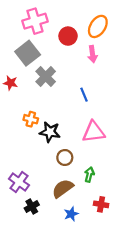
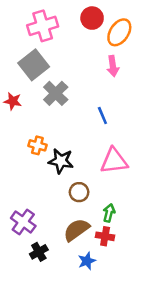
red circle: (68, 36) -> (92, 18), moved
red cross: (101, 204) -> (105, 236), moved

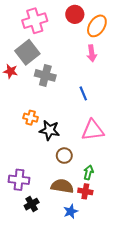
gray cross: (56, 93) -> (45, 75), turned -30
red star: (13, 101) -> (11, 71), moved
purple cross: (23, 222) -> (19, 180), turned -30
brown semicircle: (76, 230) -> (62, 186), turned 45

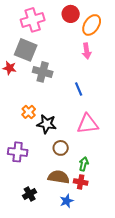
gray square: (27, 52) -> (26, 50), turned -30
orange cross: (31, 118) -> (29, 112), turned 32
purple cross: (19, 180) -> (18, 152), moved

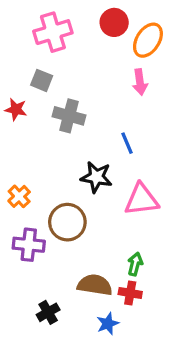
gray square: (26, 50) -> (42, 80), size x0.6
orange cross: (29, 112) -> (19, 196), moved
black star: (47, 124) -> (96, 177), moved
brown circle: (61, 148) -> (67, 222), moved, size x1.5

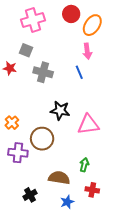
blue line: (127, 143) -> (79, 72), moved
red cross: (130, 293) -> (92, 190), moved

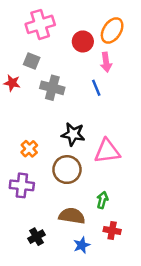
red circle: (71, 14) -> (83, 41), moved
orange cross: (12, 123) -> (29, 149), moved
brown circle: (42, 139) -> (67, 170), moved

